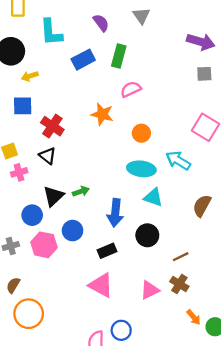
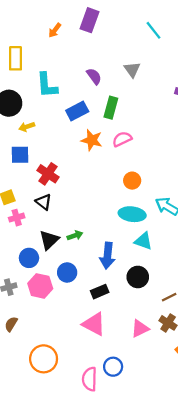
orange star: (102, 114) -> (92, 140), moved
orange circle: (29, 314) -> (44, 359), moved

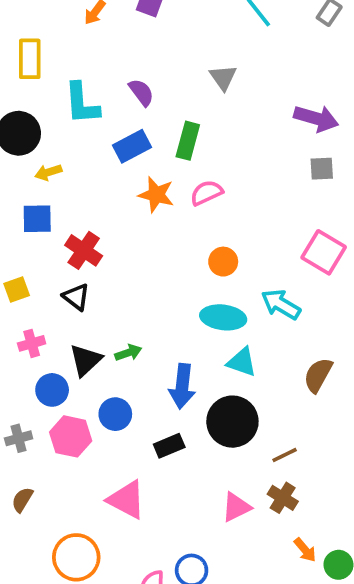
purple semicircle: (94, 76) -> (141, 92), moved
pink cross: (17, 218) -> (32, 343), moved
black circle: (138, 277) -> (232, 422), size x1.4
pink triangle: (94, 324) -> (126, 500), moved

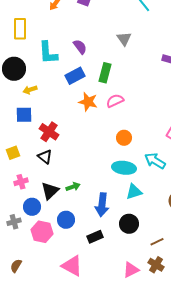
cyan triangle: (242, 362) -> (134, 192), turned -36
black circle: (232, 422) -> (129, 224), size x0.7
gray cross: (19, 438) -> (14, 222), moved

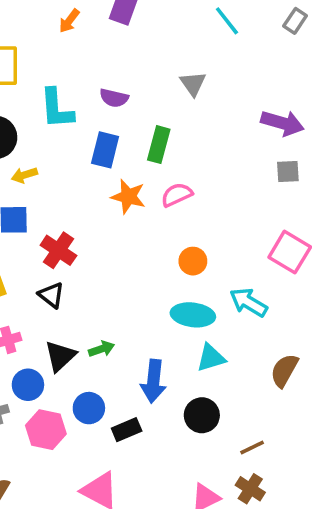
purple semicircle: (80, 47) -> (114, 98), turned 140
blue rectangle: (75, 76) -> (105, 150), turned -48
black rectangle: (95, 237) -> (127, 430), moved

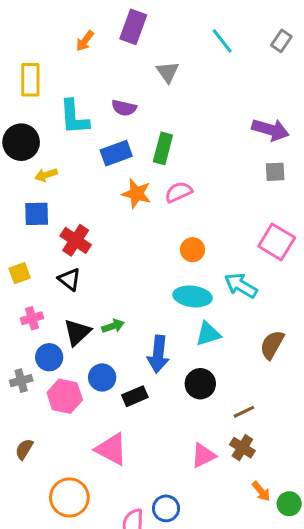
gray triangle: (193, 84) -> (168, 72), moved
blue rectangle: (105, 150) -> (116, 153), turned 56

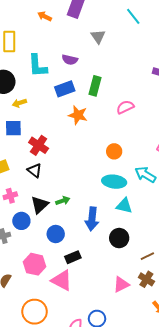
orange arrow: (85, 41) -> (45, 16), turned 80
pink semicircle: (178, 192) -> (125, 107), moved
cyan triangle: (208, 334) -> (124, 206), turned 30
pink hexagon: (65, 396) -> (35, 264), moved
black rectangle: (135, 396) -> (73, 257), moved

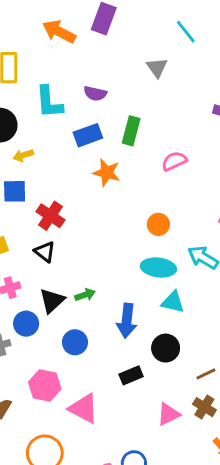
orange arrow: (45, 16) -> (59, 32), size x1.6
gray triangle: (98, 36) -> (157, 68), moved
black rectangle: (73, 257) -> (131, 375), moved

